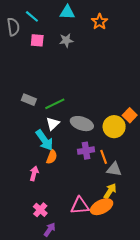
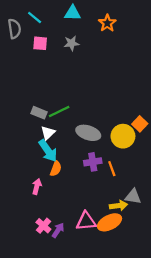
gray rectangle: (29, 100) -> (39, 113), moved
white triangle: (53, 124) -> (48, 133), moved
gray triangle: (114, 169) -> (133, 197), moved
yellow arrow: (110, 191) -> (118, 206), turned 49
purple arrow: (50, 230) -> (58, 230), moved

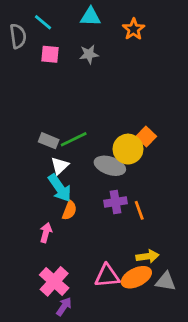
orange square: (140, 124) -> (146, 136), moved
yellow circle: (123, 136) -> (128, 149), moved
gray triangle: (133, 197) -> (166, 281), moved
pink cross: (43, 226) -> (54, 281), size x1.5
purple arrow: (58, 230) -> (64, 306), moved

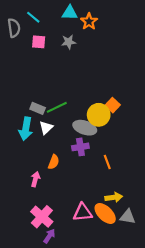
orange star: (134, 29) -> (89, 21), moved
cyan arrow: (60, 188) -> (26, 129), moved, turned 45
purple cross: (115, 202) -> (80, 147), moved
orange ellipse: (136, 277) -> (105, 213), turned 70

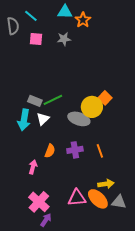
purple cross: (80, 147) -> (75, 150), moved

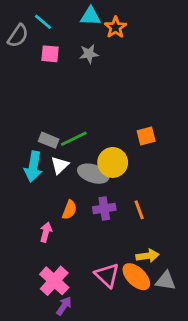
gray semicircle: (13, 26) -> (18, 36), turned 42
orange square: (105, 98) -> (146, 136), turned 32
yellow circle: (92, 107) -> (113, 162), moved
gray ellipse: (79, 119) -> (93, 174), moved
pink triangle: (77, 198) -> (107, 275), turned 48

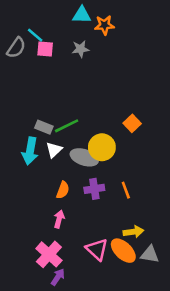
cyan line: (43, 22) -> (35, 35), moved
orange star: (115, 27) -> (104, 25), turned 30
gray semicircle: (18, 36) -> (16, 48), moved
orange square: (146, 136) -> (132, 123), turned -30
pink arrow: (46, 232) -> (59, 219), moved

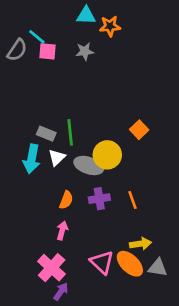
green line: (67, 126) -> (70, 132), turned -70

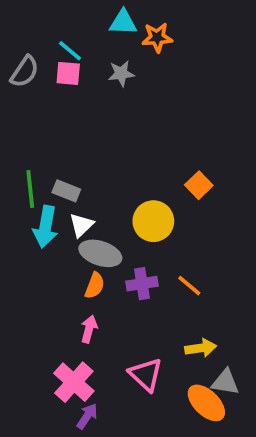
cyan line: (37, 37) -> (70, 51), moved
green line: (70, 132) -> (30, 189), moved
gray ellipse: (89, 165) -> (100, 253), moved
orange line: (132, 200) -> (189, 286), turned -30
orange ellipse: (130, 264) -> (206, 403), moved

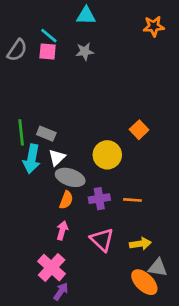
orange star: (157, 38) -> (154, 26), moved
orange line: (189, 286) -> (132, 200), turned -36
pink triangle: (146, 375) -> (102, 240), moved

